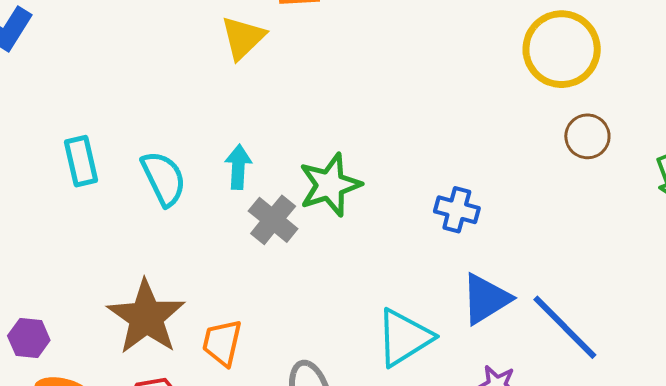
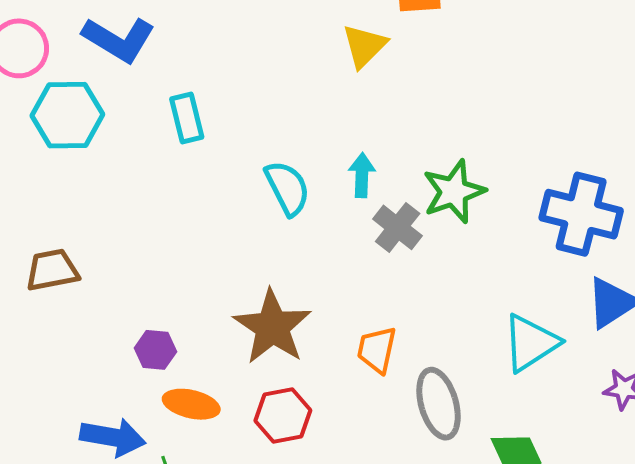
cyan rectangle: (81, 161) -> (187, 118), moved
blue cross: (457, 210) -> (581, 214), size x1.8
orange trapezoid: (222, 343) -> (377, 350), moved

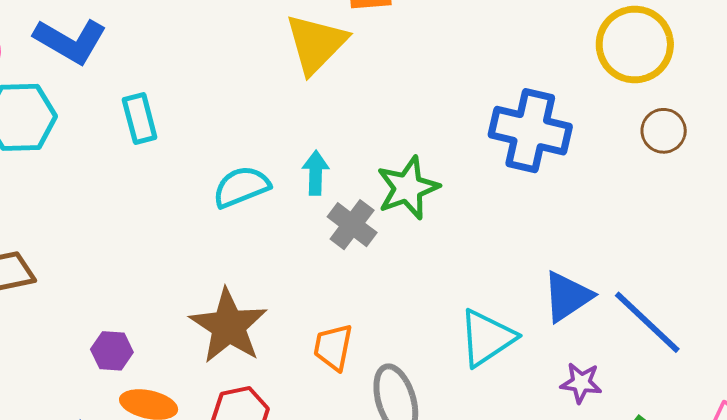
yellow triangle: (364, 46) -> (316, 44), size x1.4
cyan semicircle: (287, 188) -> (241, 187), turned -84
blue cross: (581, 214) -> (530, 131), moved

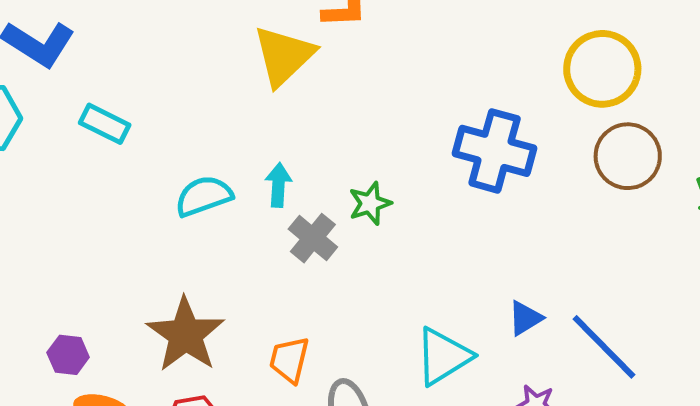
cyan rectangle: (140, 118) -> (105, 124), turned -51
brown circle: (664, 131) -> (628, 156), size x1.5
green star: (408, 188) -> (370, 203), size x0.7
blue triangle: (567, 297) -> (525, 318), size x0.7

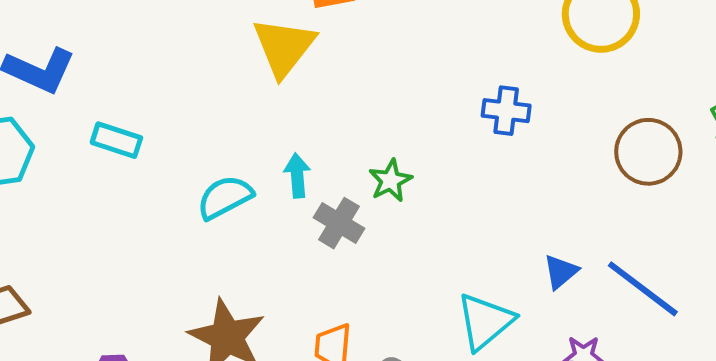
blue cross: (495, 151) -> (506, 111), size x0.6
brown circle: (628, 156) -> (648, 152), moved

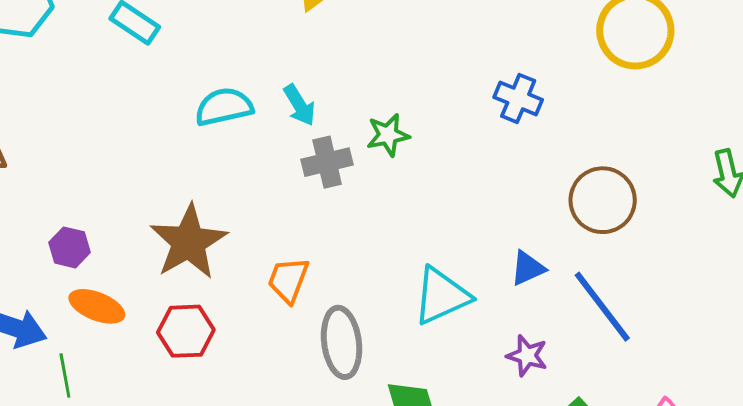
brown circle: (648, 152) -> (603, 200), moved
cyan arrow: (297, 176) -> (299, 105), turned 138
gray cross: (339, 223) -> (327, 162), turned 30

